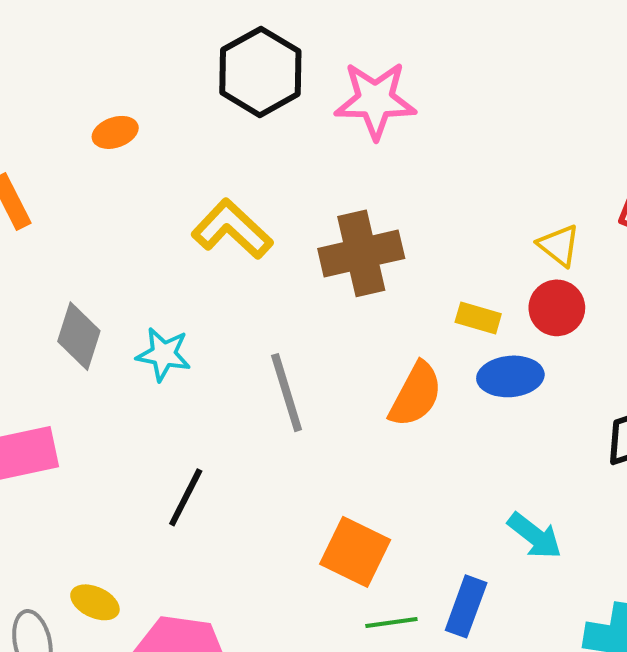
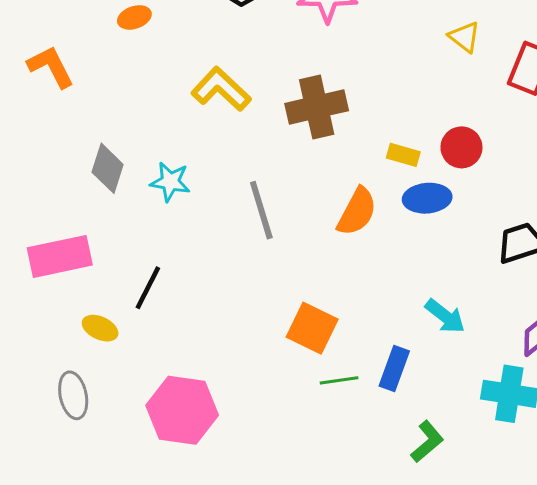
yellow triangle: (559, 245) -> (464, 37), moved
black line: (186, 497) -> (148, 288), moved
yellow ellipse: (95, 602) -> (100, 328), moved

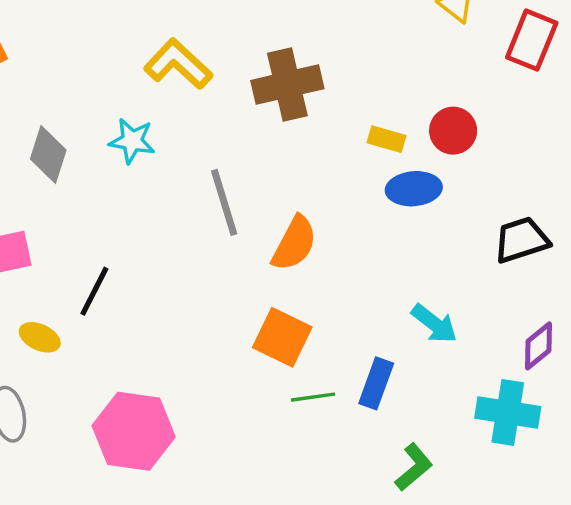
cyan star: (170, 182) -> (132, 141), moved
orange semicircle: (357, 212) -> (294, 243), moved

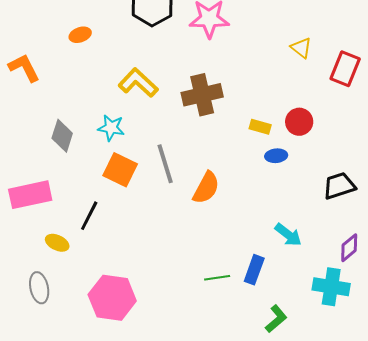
blue ellipse: (414, 189) -> (276, 156), size x0.7
orange square: (282, 337) -> (120, 170), moved

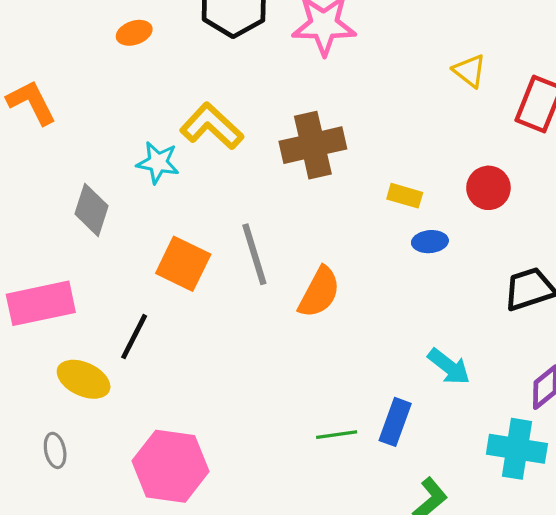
orange ellipse: (80, 35) -> (134, 33), moved
red circle: (299, 122) -> (488, 188), moved
cyan star: (111, 128) -> (158, 163), moved
yellow ellipse: (57, 243) -> (84, 379), size x1.4
gray ellipse: (39, 288) -> (55, 450), size x0.7

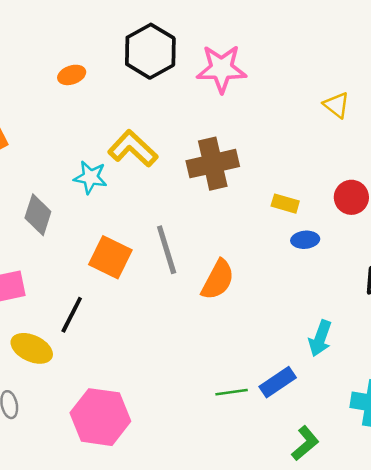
cyan arrow: (449, 367) -> (320, 338), turned 72
blue rectangle: (395, 422) -> (278, 382), turned 36

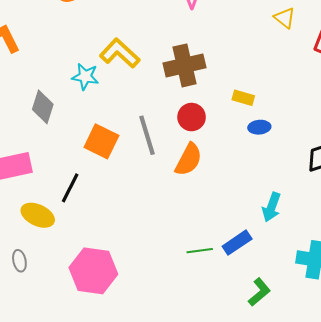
red circle: (351, 197) -> (192, 117), moved

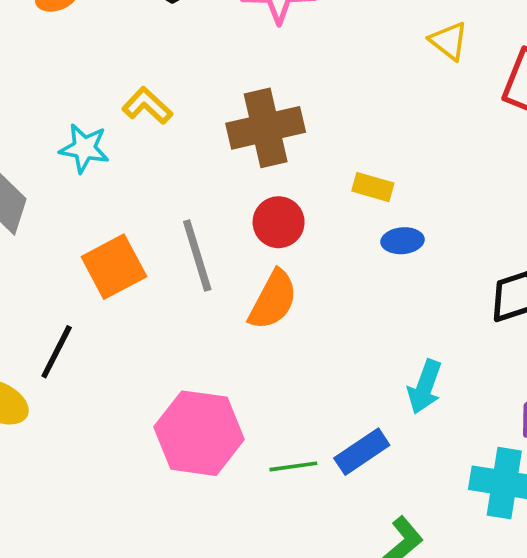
yellow L-shape: (120, 53) -> (147, 106), size x0.7
orange square: (101, 141) -> (114, 267), turned 36
pink hexagon: (93, 271) -> (199, 433), moved

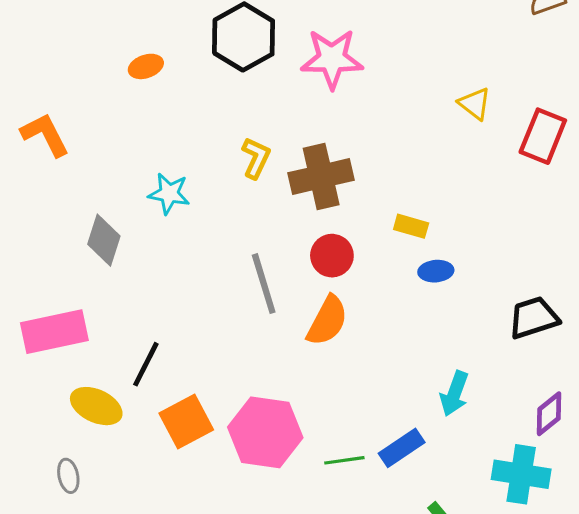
yellow L-shape: (147, 106) -> (256, 158), moved, turned 72
orange square: (114, 267) -> (186, 422), moved

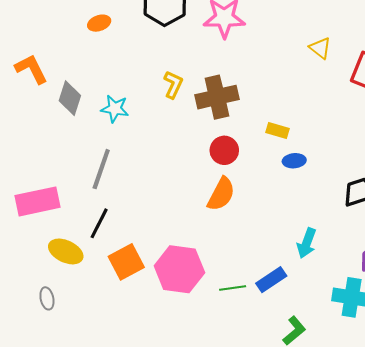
gray diamond: (104, 240) -> (70, 98), moved
gray line: (264, 284) -> (101, 169), moved, turned 36

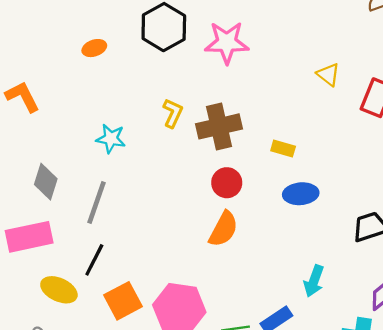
gray diamond: (70, 98) -> (46, 182), moved
yellow rectangle: (277, 130) -> (283, 148), moved
blue ellipse: (294, 161) -> (301, 194), size x1.4

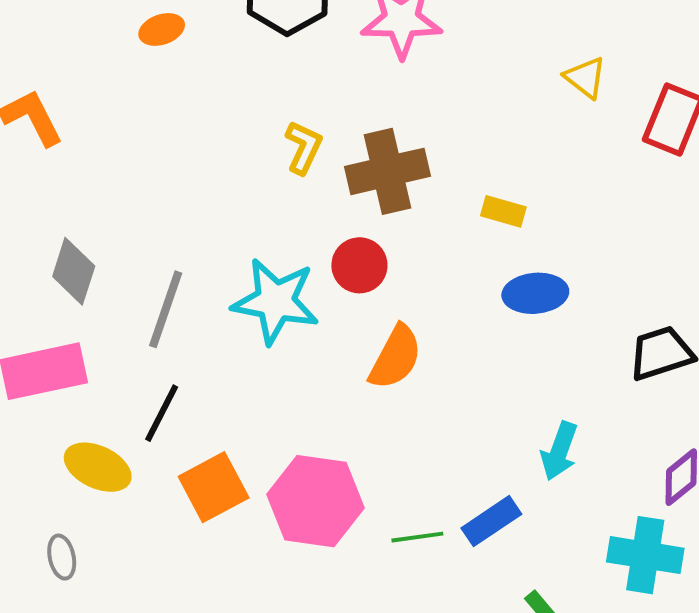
cyan star: (111, 139) -> (276, 301), moved, size x1.6
red circle: (227, 183) -> (359, 265), moved

